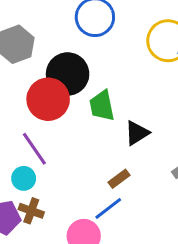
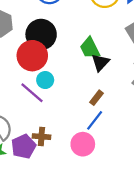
green trapezoid: (102, 106) -> (90, 48), moved
cyan circle: (24, 178) -> (45, 80), moved

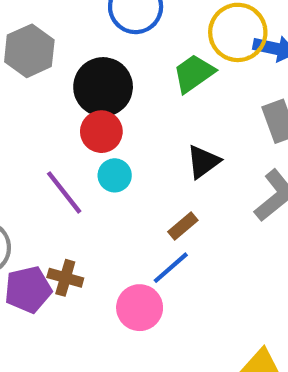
green trapezoid: (90, 48) -> (194, 73), moved, turned 70
red circle: (32, 56) -> (101, 132), moved, size x0.7
cyan circle: (45, 80) -> (115, 175), moved

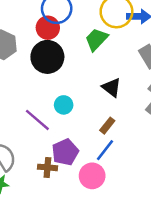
red circle: (101, 132) -> (48, 28), moved
black triangle: (203, 162) -> (111, 87), turned -35
purple pentagon: (28, 290) -> (65, 152), moved

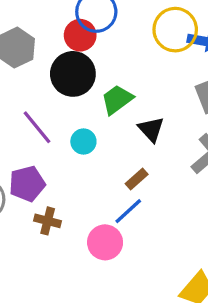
green trapezoid: (96, 39) -> (117, 99), moved
purple line: (37, 120) -> (37, 127), moved
purple pentagon: (65, 152) -> (27, 184), moved

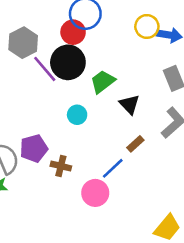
yellow circle: (175, 30) -> (147, 26), size x0.7
purple line: (37, 127) -> (45, 69), moved
brown rectangle: (137, 179) -> (135, 144), moved
brown cross: (48, 221) -> (61, 166), moved

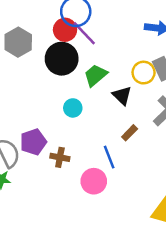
yellow circle: (147, 26) -> (144, 73), moved
purple line: (45, 69) -> (84, 33), moved
blue line: (113, 168) -> (109, 157), turned -65

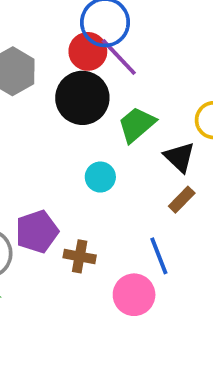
brown rectangle: (130, 133) -> (182, 200), moved

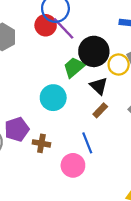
black circle: (82, 98) -> (94, 51), moved
cyan circle: (100, 177) -> (53, 98), size x1.5

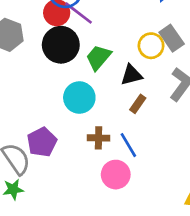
black circle: (94, 51) -> (61, 45), moved
black triangle: (99, 86) -> (131, 75), turned -48
brown cross: (41, 143) -> (99, 138), moved

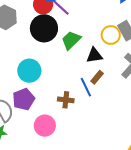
cyan circle: (79, 98) -> (29, 71), moved
blue line: (128, 145) -> (86, 87), moved
pink circle: (116, 175) -> (45, 126), moved

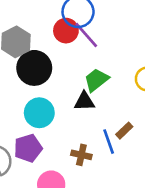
black circle: (44, 28) -> (34, 68), moved
black triangle: (94, 55) -> (84, 101), moved

